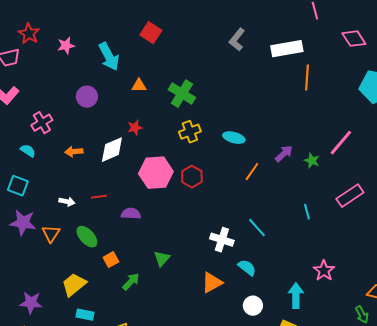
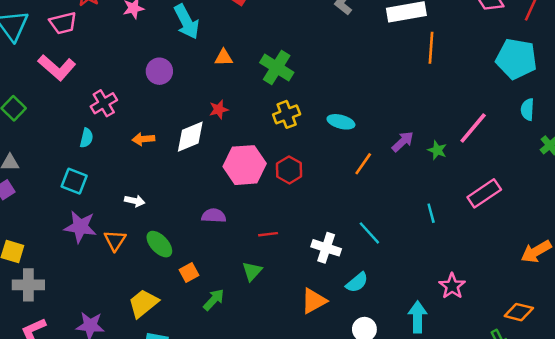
cyan semicircle: (28, 151) -> (87, 138), turned 70
red line: (99, 197) -> (268, 234), moved
cyan semicircle: (247, 268) -> (357, 282), turned 102

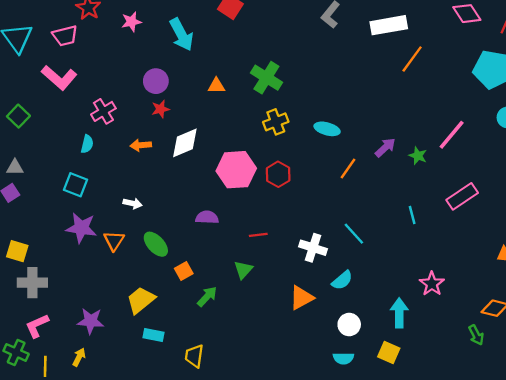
orange line: (431, 48) -> (412, 59), turned 32
orange triangle: (224, 58) -> (216, 86), moved
red star: (219, 109) -> (160, 109), moved

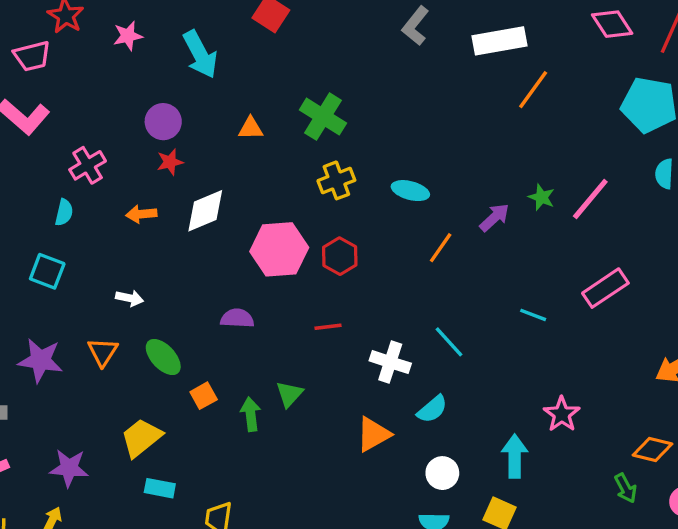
green star: (418, 156) -> (542, 197), moved
cyan line: (412, 215) -> (533, 315), turned -54
purple star: (81, 228) -> (40, 360), moved
red line: (258, 235) -> (328, 327), moved
green arrow: (207, 297) -> (251, 414), moved, turned -50

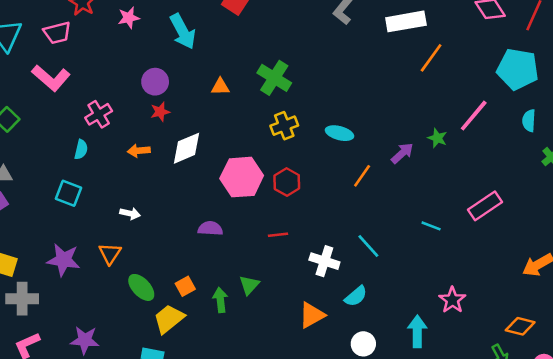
pink line: (590, 199) -> (474, 116), moved
green ellipse: (163, 357) -> (141, 287), moved
yellow trapezoid: (141, 438) -> (169, 319), moved

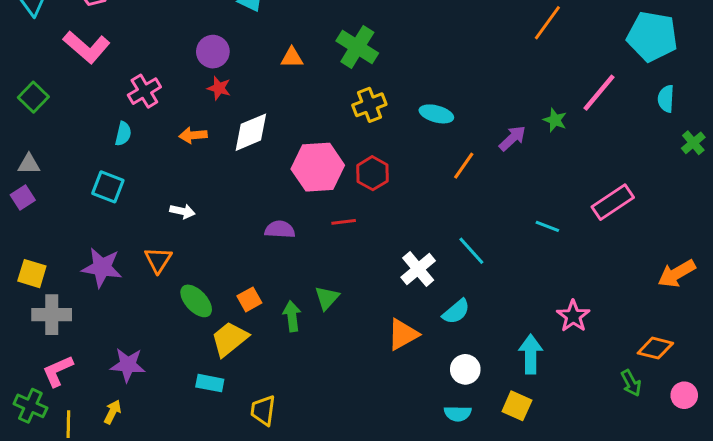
red star: (160, 112) -> (219, 88), turned 30
red line: (278, 235) -> (344, 222), moved
white cross: (324, 261) -> (418, 269), turned 32

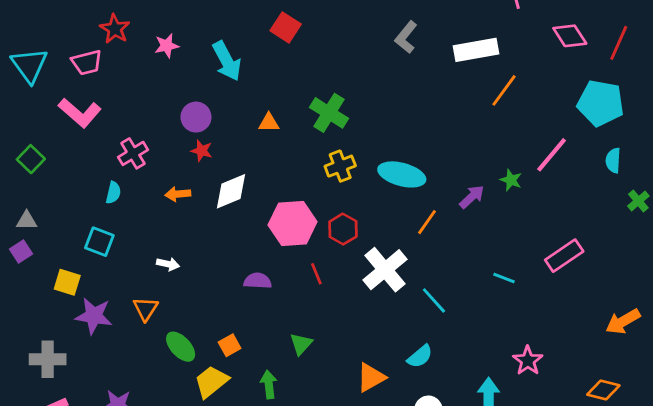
cyan ellipse: (436, 114) -> (402, 174), size x1.5
red line: (344, 222) -> (316, 274), turned 75
white cross: (418, 269) -> (385, 270), moved, size x1.4
yellow square: (32, 274) -> (67, 282), moved
green arrow: (292, 316) -> (269, 384), moved

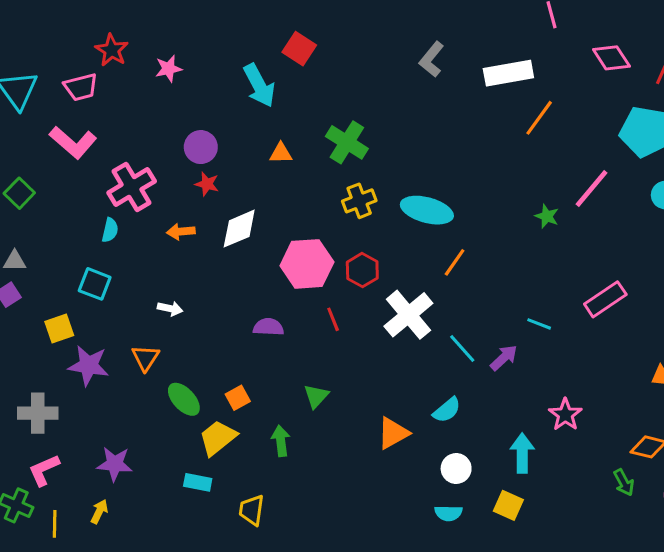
cyan arrow: (227, 61) -> (259, 86), moved
pink cross: (133, 153) -> (132, 187), size x1.4
purple arrow: (472, 197) -> (504, 358), moved
yellow square: (67, 282) -> (59, 329), turned -36

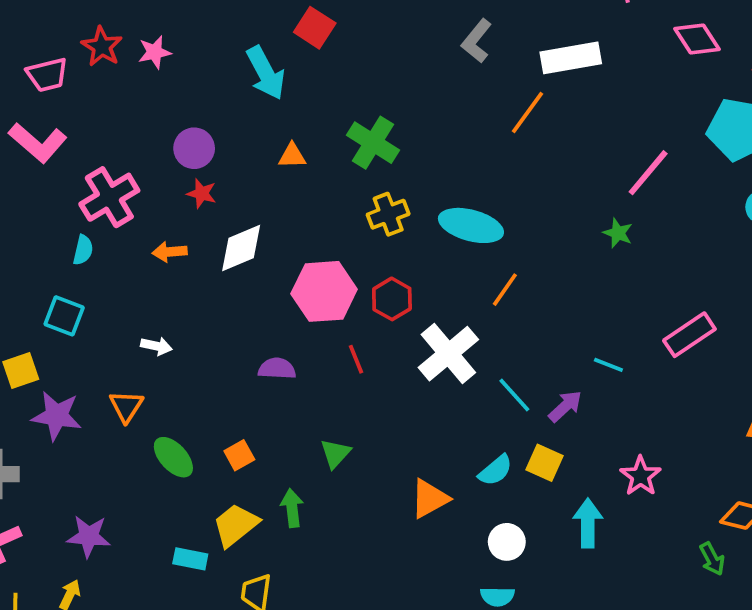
red star: (112, 50) -> (102, 47), moved
orange line: (539, 118) -> (527, 112), moved
pink line: (591, 189) -> (648, 173), moved
yellow trapezoid: (218, 438) -> (236, 525), moved
yellow square: (508, 505) -> (544, 463), moved

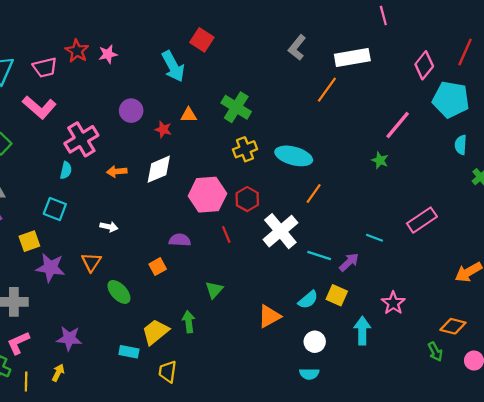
pink diamond: (697, 39) -> (424, 65), moved, turned 72
red star: (202, 193) -> (163, 129), moved
cyan line: (514, 395) -> (319, 255), turned -30
orange square: (239, 455) -> (158, 267), moved

